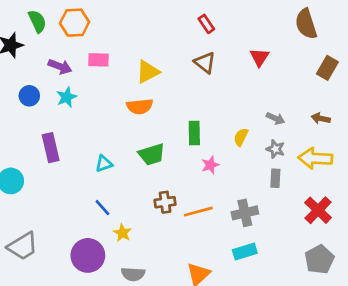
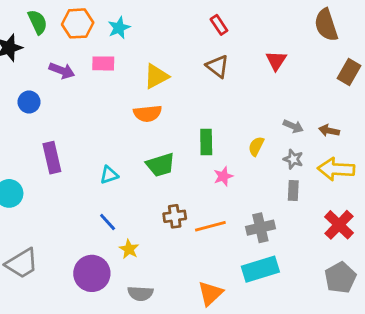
cyan star: (67, 97) -> (119, 28), moved
brown arrow: (321, 118) -> (329, 131), moved
cyan rectangle: (245, 251) -> (260, 269), size x1.4

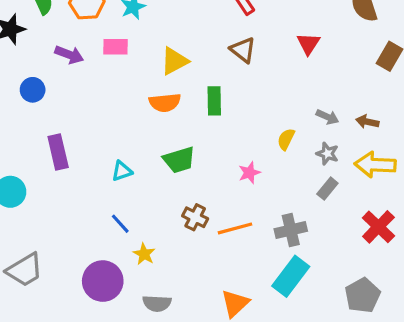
green rectangle: (206, 142) -> (214, 101), moved
gray rectangle: (293, 191) -> (327, 189), turned 36
brown cross: (175, 216) -> (195, 217), turned 35
cyan rectangle: (260, 269) -> (291, 276), turned -36
gray pentagon: (340, 278) -> (362, 295), moved

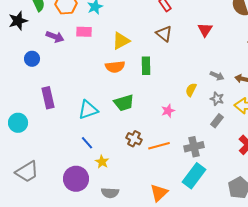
cyan triangle: (122, 171) -> (88, 110), size x1.5

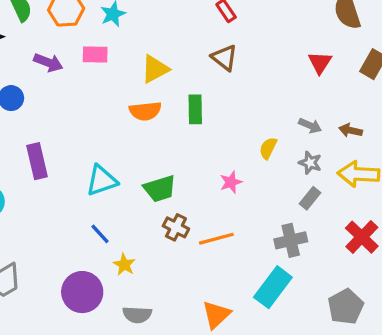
red triangle: (205, 30) -> (320, 63), moved
green trapezoid: (124, 103) -> (160, 189), moved
gray cross: (194, 147) -> (291, 240), moved

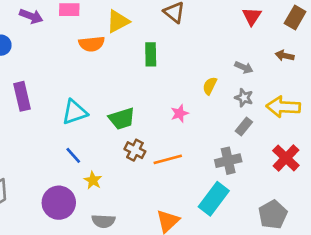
orange semicircle: (145, 111) -> (92, 44), moved
brown arrow: (351, 130) -> (285, 56), moved

